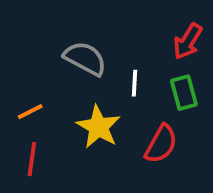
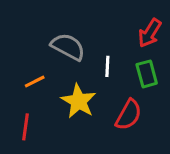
orange line: (30, 112) -> (35, 81), moved

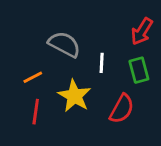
red line: (26, 127) -> (36, 112), moved

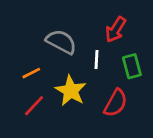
red arrow: (142, 31) -> (116, 30), moved
red line: (36, 112) -> (34, 106), turned 35

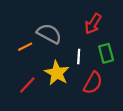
white line: (97, 59) -> (79, 57), moved
orange line: (31, 73) -> (25, 47), moved

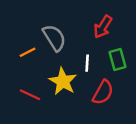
gray semicircle: (49, 34) -> (54, 38), turned 30
red line: (27, 85) -> (30, 95), turned 72

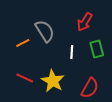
yellow star: (63, 81) -> (53, 81), moved
red semicircle: (103, 92) -> (90, 88), moved

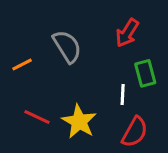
orange line: (23, 43) -> (22, 64), moved
white line: (72, 52) -> (123, 94), moved

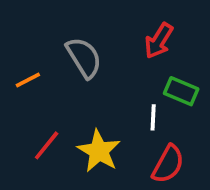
green rectangle: (145, 73) -> (181, 91), turned -52
red line: (37, 117) -> (47, 145), turned -76

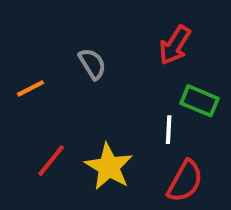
gray semicircle: (84, 58) -> (92, 64), size x0.7

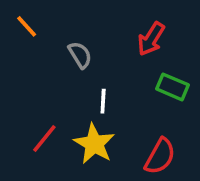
orange line: (30, 88) -> (27, 26), moved, turned 75
white line: (169, 130) -> (103, 101), moved

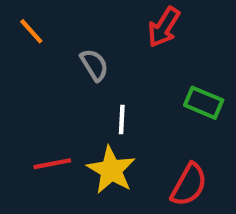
red arrow: (151, 39) -> (164, 27), moved
red line: (44, 138) -> (52, 164), turned 40

